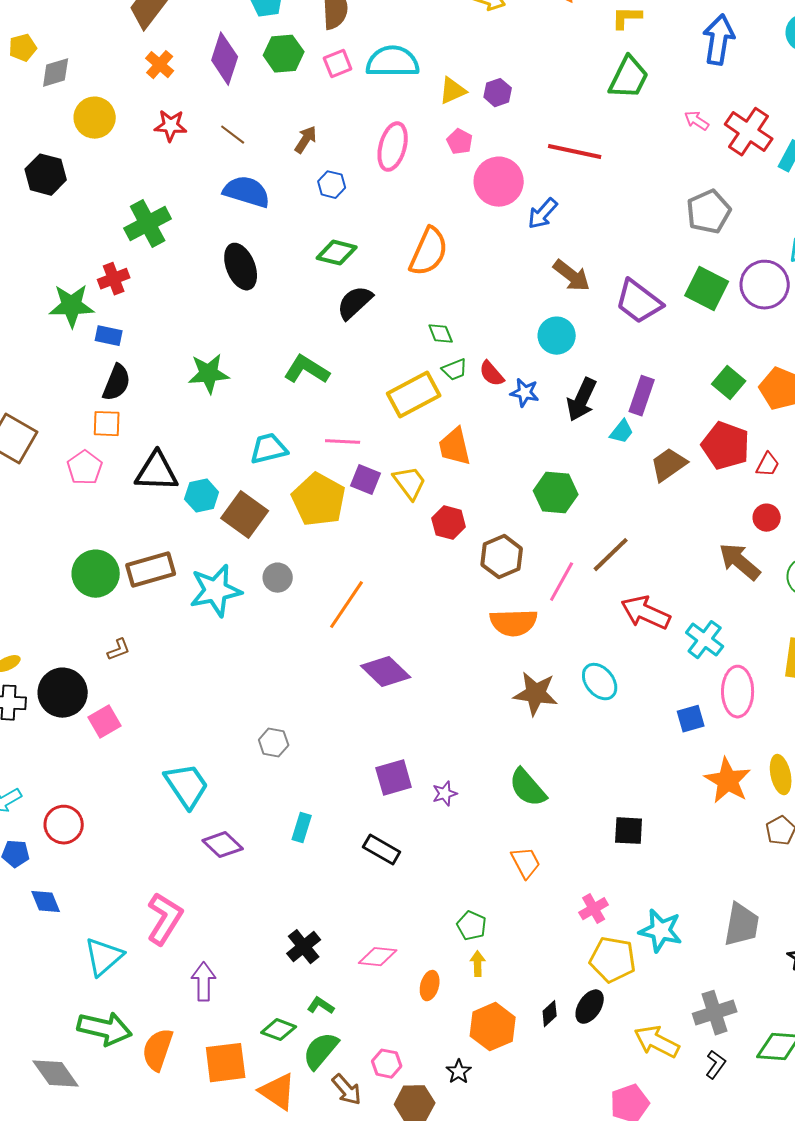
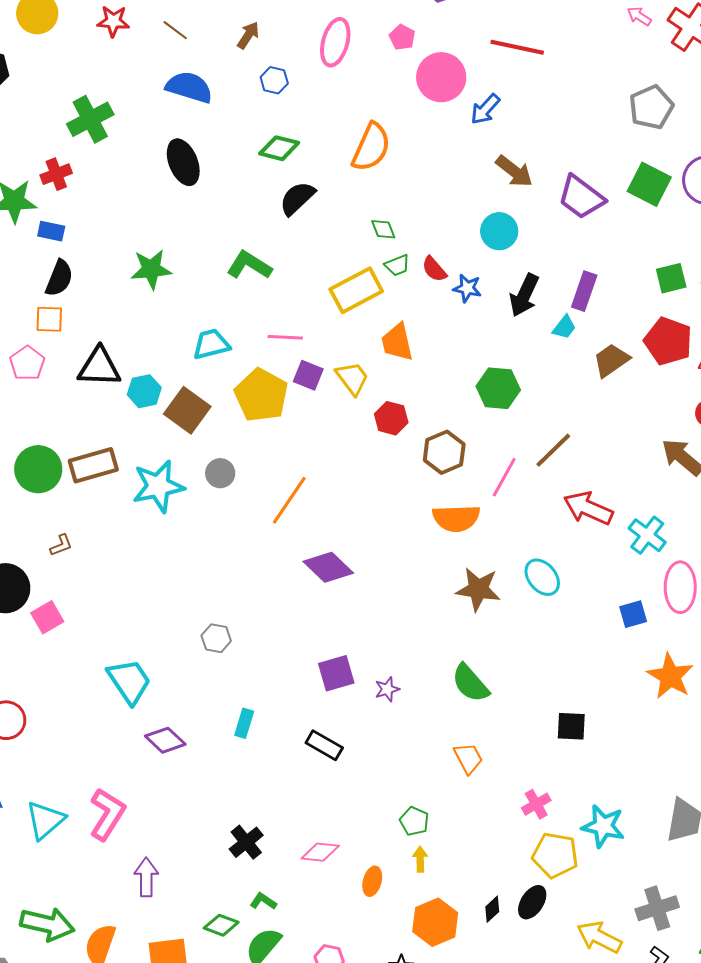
green square: (729, 383) -> (671, 278), turned 36
cyan triangle: (104, 957) -> (45, 820), moved

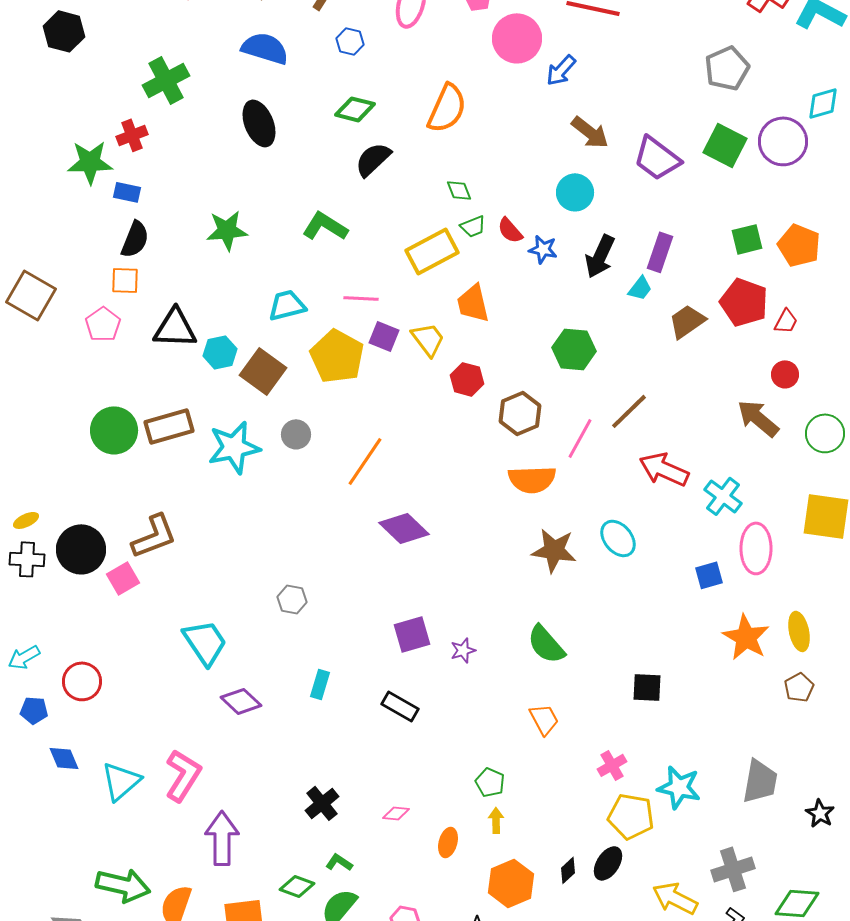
brown L-shape: (61, 545) -> (154, 536), moved, size x2.0
pink diamond: (320, 852) -> (396, 813), size x0.7
purple arrow: (146, 877) -> (222, 838), size x1.4

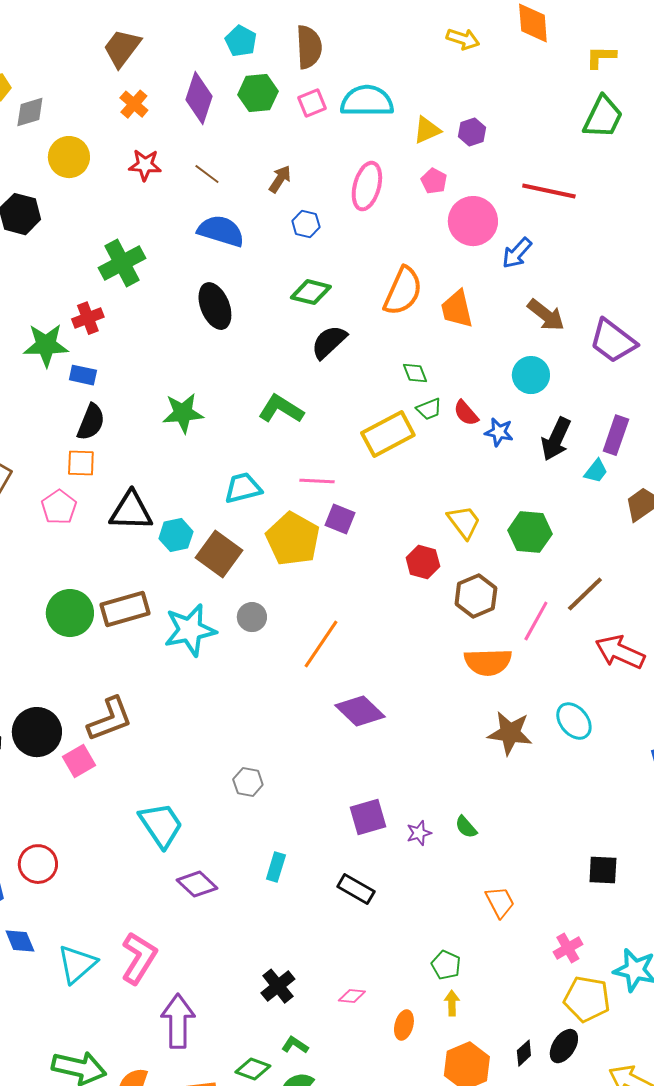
orange trapezoid: (473, 303) -> (457, 309), moved
yellow trapezoid: (428, 339) -> (464, 522), moved
green semicircle: (546, 644) -> (466, 827), moved, size x0.6

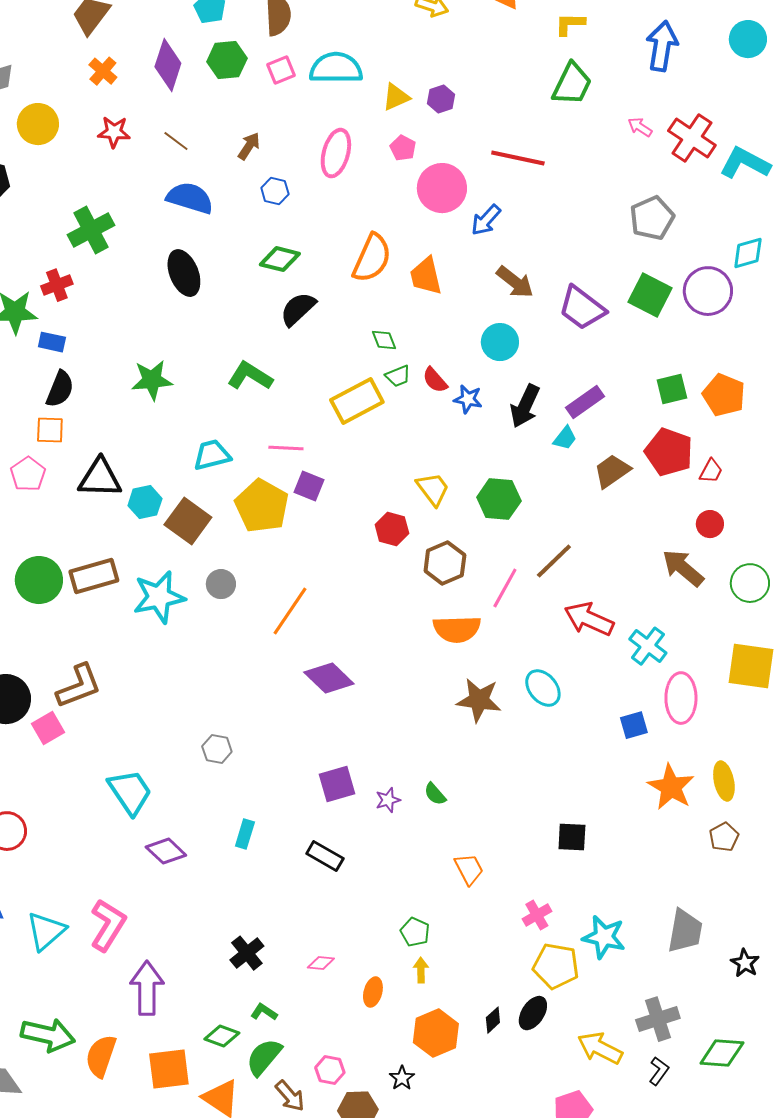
purple rectangle: (616, 435) -> (585, 402), turned 36

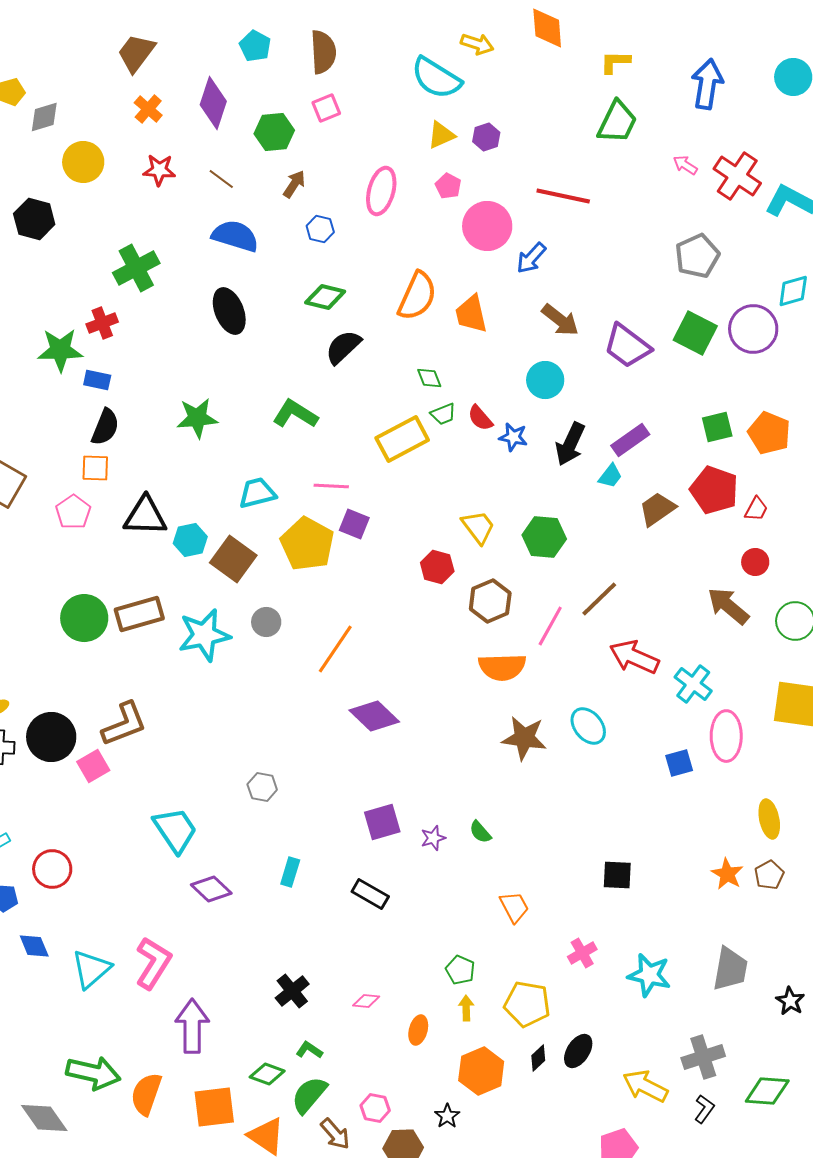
green hexagon: (227, 60) -> (274, 132), moved
cyan semicircle: (336, 68) -> (436, 78), moved, turned -148
orange star: (671, 787) -> (727, 874), moved, size x0.7
yellow pentagon: (556, 966) -> (527, 1004), moved

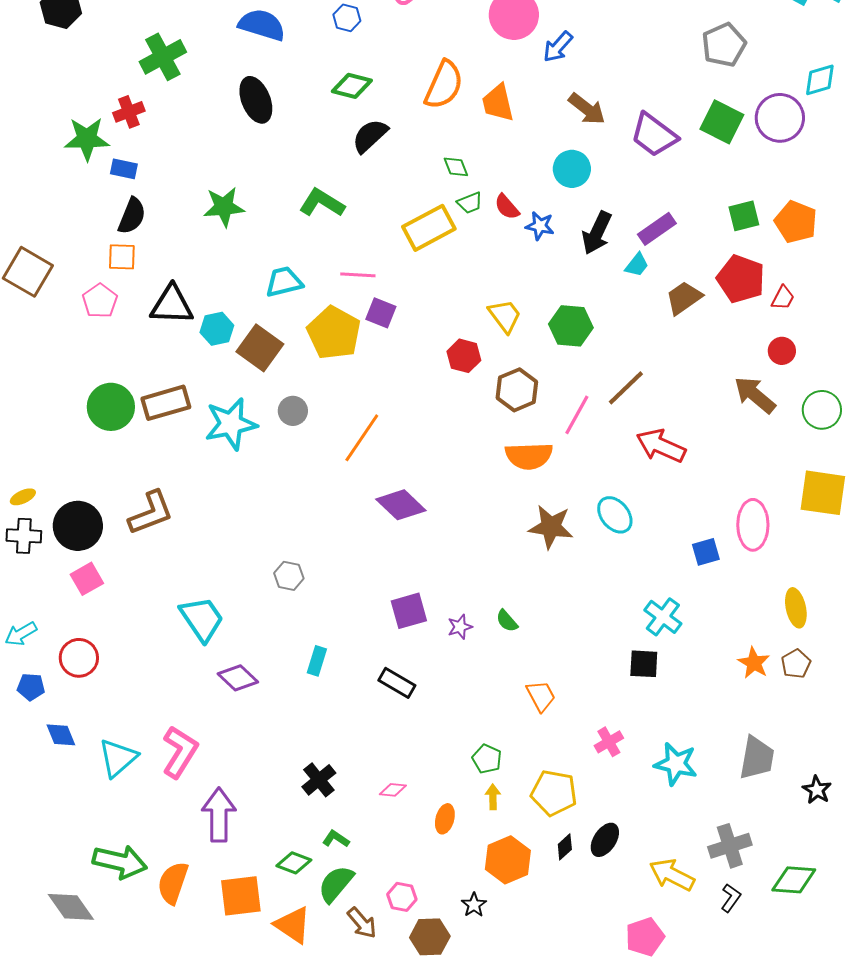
cyan cross: (693, 684) -> (663, 617), moved
pink square: (93, 766) -> (87, 579), moved

